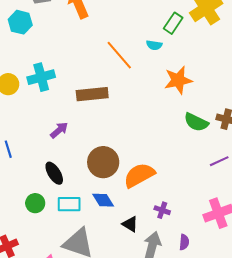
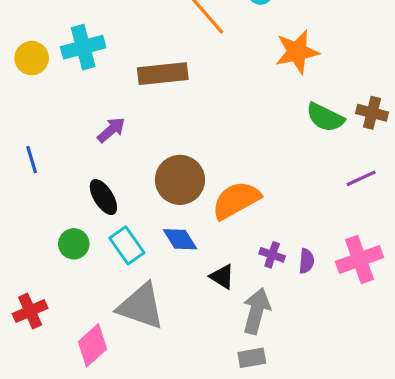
cyan rectangle: (69, 204) -> (127, 245), turned 55
purple semicircle: (184, 242) -> (306, 261), moved

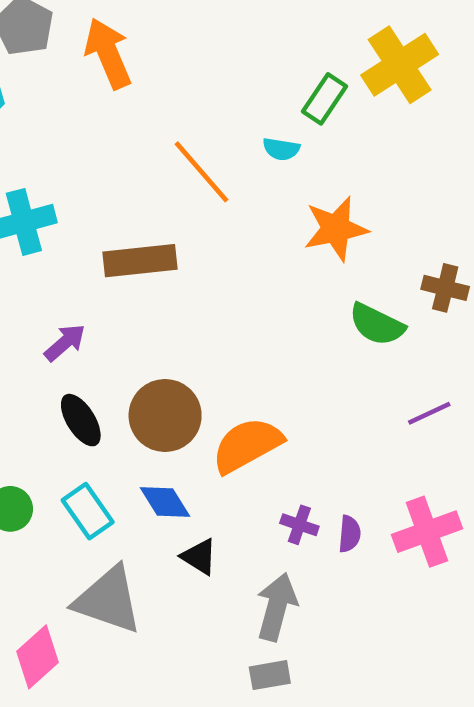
brown cross: (372, 113) -> (445, 288), moved
black ellipse: (103, 197) -> (81, 420), moved
black triangle: (222, 277) -> (199, 557), moved

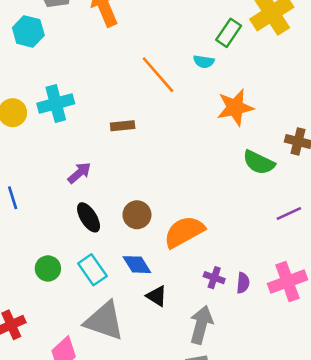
brown rectangle: (140, 261) -> (123, 126), size x0.6
brown circle: (165, 415) -> (137, 215), size x0.7

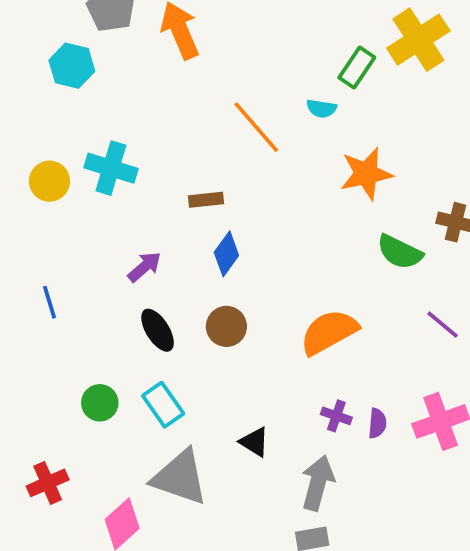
cyan cross: (56, 103) -> (111, 168), turned 32
purple line: (289, 213) -> (443, 325), turned 65
orange semicircle: (184, 232) -> (329, 332), moved
blue diamond: (137, 265) -> (226, 254), moved, turned 68

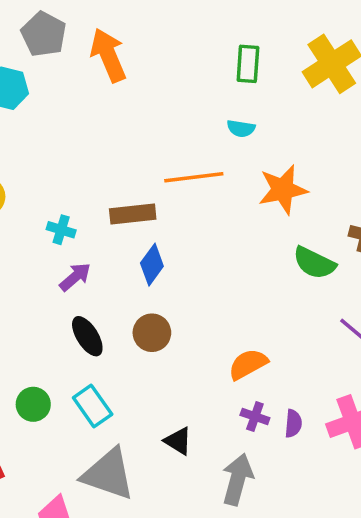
green rectangle: (357, 68) -> (248, 64), moved, turned -30
orange line: (256, 127) -> (194, 177), moved, turned -56
cyan cross: (111, 168) -> (61, 230), moved, size x0.6
brown rectangle: (206, 200) -> (133, 214), size x1.4
orange semicircle: (329, 332) -> (248, 364), moved, size x0.7

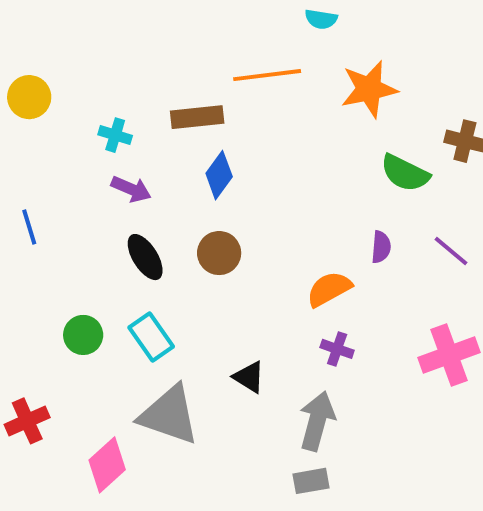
purple arrow: (75, 277) -> (131, 189), turned 64
purple semicircle: (293, 424) -> (381, 247), moved

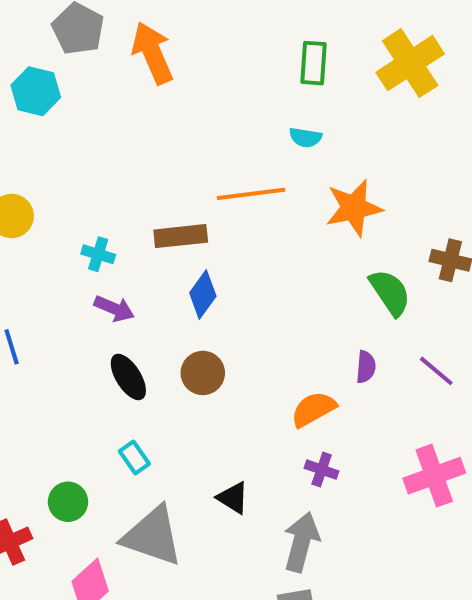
green semicircle: (405, 173) -> (390, 292), turned -150
green circle: (83, 335) -> (68, 502), moved
cyan rectangle: (151, 337) -> (134, 457), size x0.7

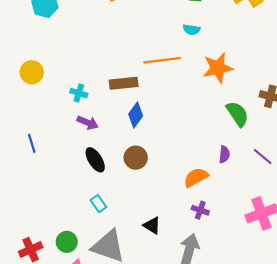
green circle: (68, 502) -> (67, 242), moved

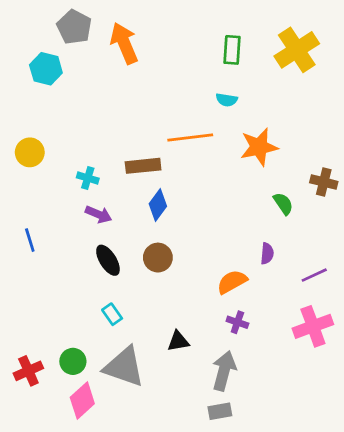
green semicircle: (237, 114) -> (283, 204), size x0.7
purple line: (263, 157) -> (314, 275), moved, turned -65
black triangle: (152, 225) -> (178, 341), turned -42

